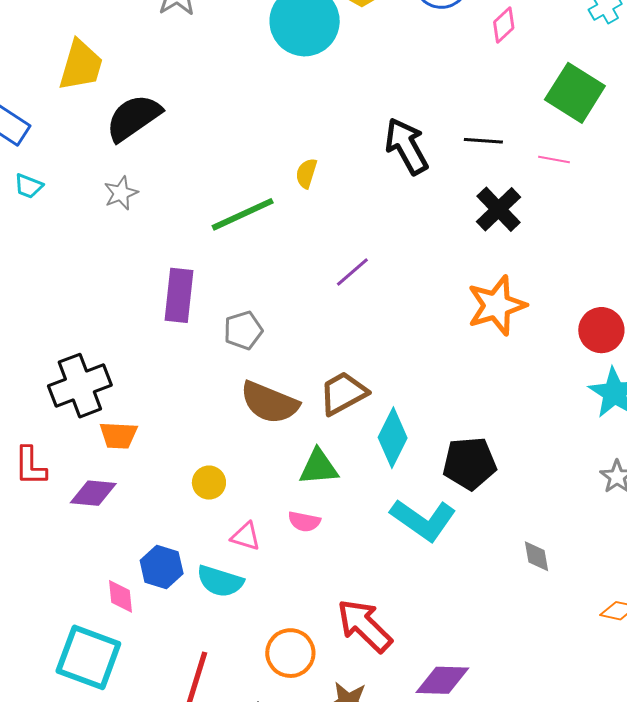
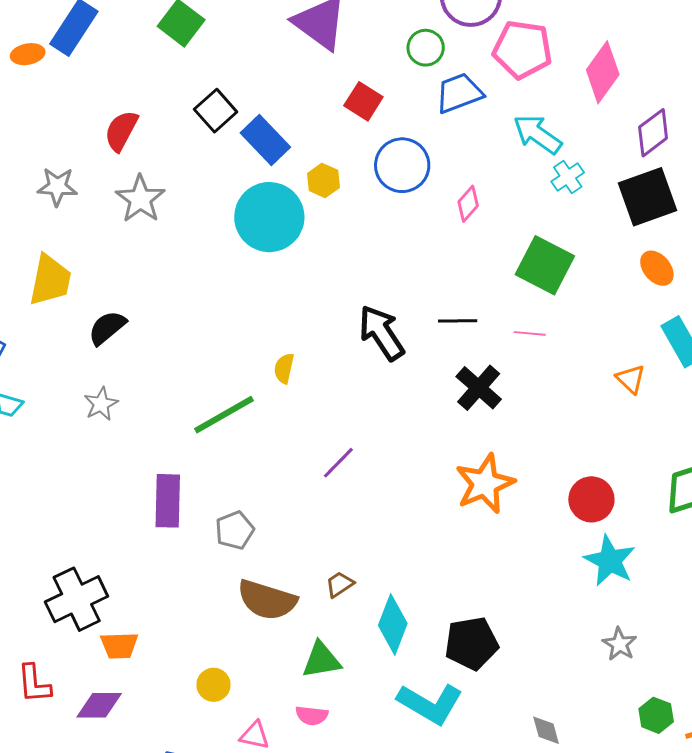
black semicircle: (133, 118) -> (107, 328), size x0.7
brown trapezoid: (343, 393) -> (340, 584), size x0.6

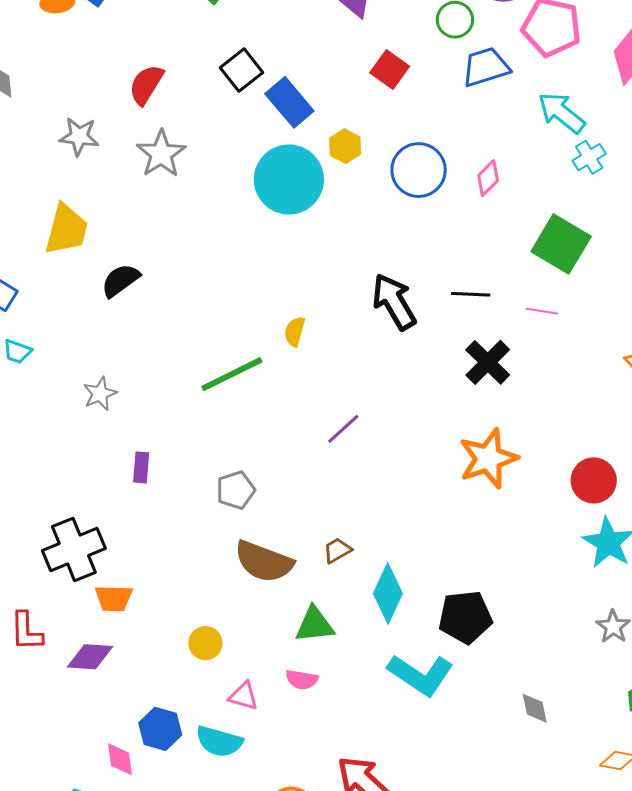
blue circle: (402, 165) -> (419, 170), moved
gray star: (101, 404) -> (100, 394), moved
purple rectangle: (168, 501) -> (141, 467), moved, size x0.6

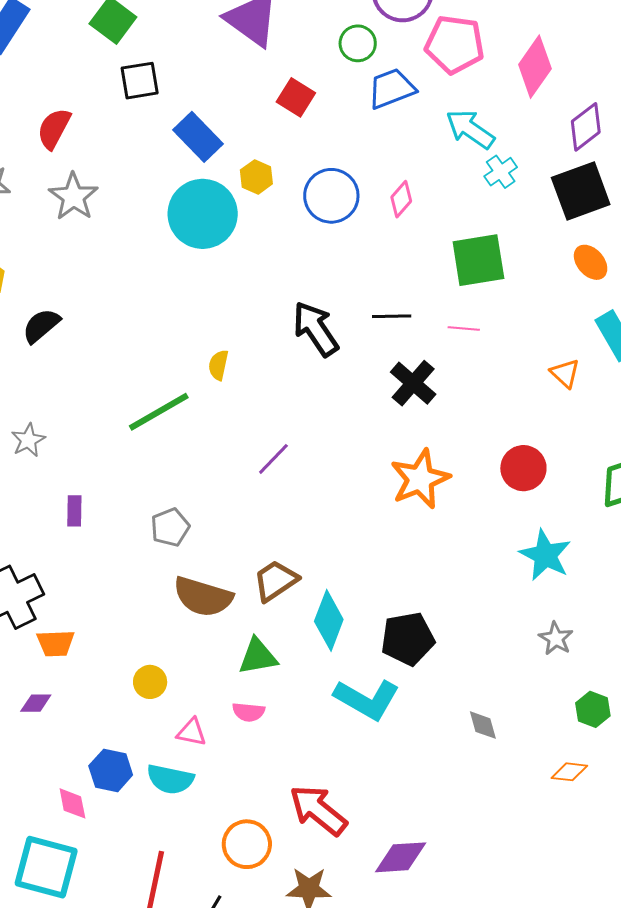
black square: (241, 70) -> (140, 81), moved, turned 33
green square: (561, 244) -> (478, 260), turned -36
red circle: (594, 480) -> (523, 468), moved
brown trapezoid: (337, 550) -> (275, 581), size x1.6
purple diamond: (90, 657) -> (36, 703), size x0.7

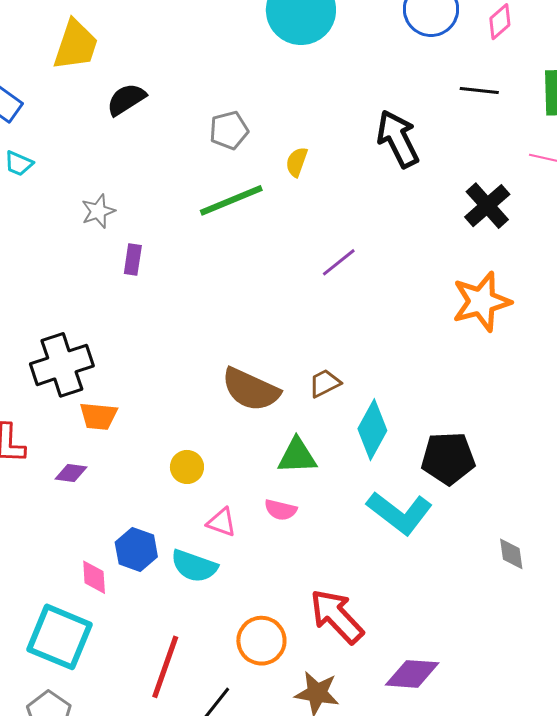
black line: (392, 316) -> (479, 91), moved
purple rectangle: (74, 511) -> (133, 260), moved
gray pentagon: (170, 527) -> (229, 130), moved
brown trapezoid: (275, 581) -> (325, 383), size x0.7

